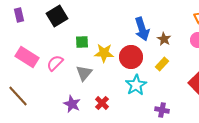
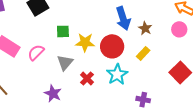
red cross: (102, 103) -> (87, 79), moved

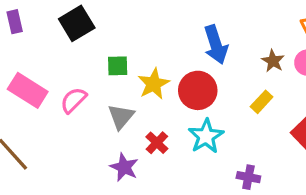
brown star: (145, 28) -> (273, 61), moved
yellow star: (85, 42) -> (154, 84), turned -30
yellow rectangle: (143, 53) -> (262, 102), moved
purple star: (53, 94) -> (124, 167), moved

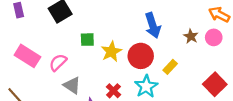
yellow rectangle: (262, 102) -> (170, 67), moved
gray triangle: (121, 117) -> (72, 85), moved, turned -36

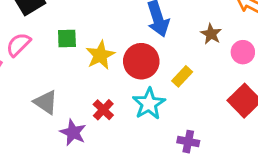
pink circle: (214, 37) -> (243, 52), moved
pink semicircle: (58, 62) -> (18, 45), moved

